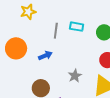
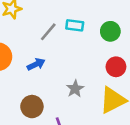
gray line: (56, 31) -> (48, 32), turned 35

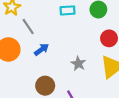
gray line: (48, 32) -> (28, 26), moved, turned -63

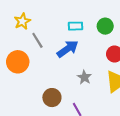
blue arrow: (42, 49) -> (68, 49), moved, size x1.5

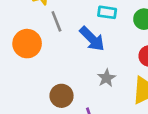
blue arrow: (68, 49) -> (92, 39), turned 70

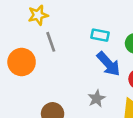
blue arrow: (92, 39) -> (109, 64), moved

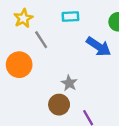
cyan rectangle: (100, 35) -> (70, 16), moved
gray star: (97, 99) -> (69, 83), moved

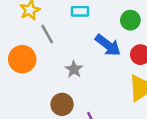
gray star: (69, 83) -> (74, 69), moved

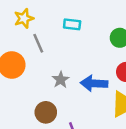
blue arrow: (108, 45) -> (94, 83), moved, turned 140

